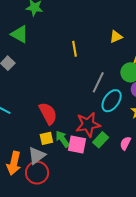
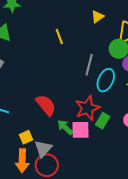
yellow square: (46, 138) -> (26, 137), moved

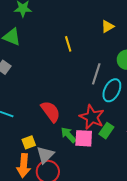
red star: (87, 108) -> (92, 117), turned -30

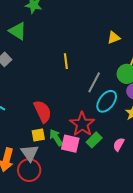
yellow line: (68, 44) -> (66, 61), moved
yellow square: (29, 142) -> (38, 135), moved
gray triangle: (45, 155) -> (30, 153), turned -30

